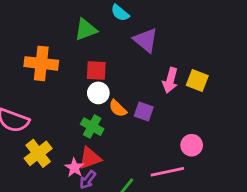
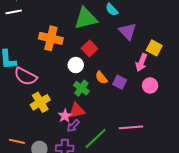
green triangle: (86, 30) -> (86, 18), size x1.4
red square: (96, 71) -> (89, 49), turned 35
yellow square: (197, 80) -> (154, 48), moved
white circle: (98, 93) -> (76, 65), moved
pink circle: (192, 145) -> (150, 85), moved

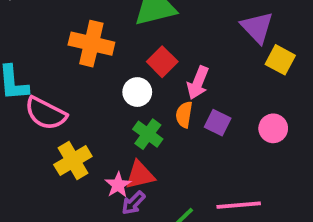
purple triangle: (128, 31) -> (257, 27), moved
pink arrow: (141, 62) -> (198, 83), moved
orange semicircle: (101, 78) -> (184, 115), turned 48

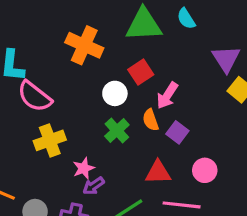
orange semicircle: (184, 115) -> (151, 120), turned -40
pink circle: (273, 128) -> (205, 170), moved
red triangle: (140, 175) -> (158, 172), moved

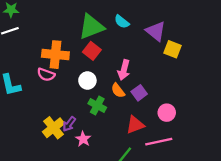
cyan semicircle: (186, 19) -> (122, 22), moved
red square: (141, 72) -> (92, 51), moved
pink semicircle: (35, 96) -> (46, 75), moved, size x0.7
purple square: (177, 132) -> (139, 93), turned 35
purple arrow: (94, 186) -> (69, 124), moved

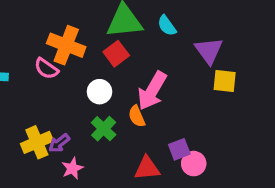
yellow square: (173, 49) -> (225, 81), turned -30
pink arrow: (124, 70) -> (152, 91), size x1.4
purple square: (139, 93) -> (179, 149), moved

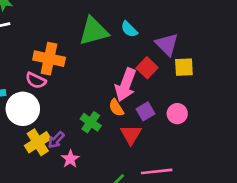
red square: (116, 54) -> (147, 68), moved
white circle: (100, 92) -> (23, 109), moved, size x1.6
purple square: (179, 149) -> (145, 111), moved
pink circle: (194, 164) -> (177, 114), moved
red triangle: (147, 168) -> (131, 135), moved, turned -45

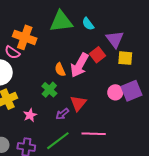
orange semicircle: (116, 108) -> (60, 70), moved
purple square: (145, 111) -> (131, 91), moved, size x1.5
purple arrow: (56, 140) -> (62, 114), moved

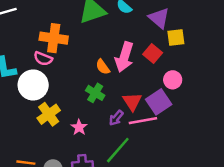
red square: (97, 55) -> (153, 54), moved
purple square: (131, 91) -> (159, 102), moved
pink line: (94, 134) -> (143, 121), moved

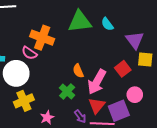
pink arrow: (124, 57) -> (97, 82), moved
purple arrow: (116, 118) -> (80, 116), turned -88

